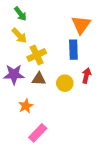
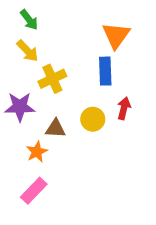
brown triangle: (39, 79) -> (55, 128), moved
pink rectangle: (38, 133) -> (34, 191), moved

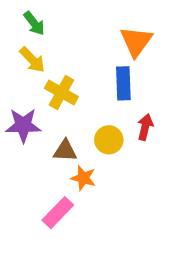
yellow cross: (52, 79) -> (61, 92), turned -36
orange star: (37, 152) -> (83, 178), moved, turned -30
pink rectangle: (34, 191) -> (58, 213), moved

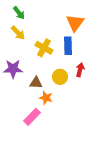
yellow cross: (61, 92) -> (44, 48), moved

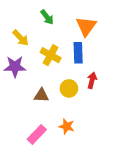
green arrow: (19, 13) -> (47, 17), moved
purple star: (13, 69) -> (15, 67), moved
orange star: (46, 98) -> (67, 126), moved

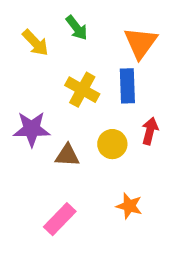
yellow arrow: (21, 38) -> (35, 43), moved
purple star: (15, 67) -> (32, 129), moved
orange star: (67, 126) -> (129, 206), moved

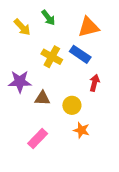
orange triangle: (140, 43) -> (89, 27), turned 40
blue rectangle: (127, 86) -> (80, 54), turned -54
yellow circle: (112, 144) -> (72, 105), moved

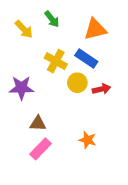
red arrow: (94, 83) -> (102, 89), turned 63
brown triangle: (42, 98) -> (38, 123), moved
yellow circle: (72, 105) -> (77, 83), moved

